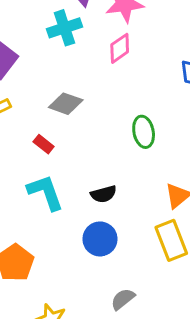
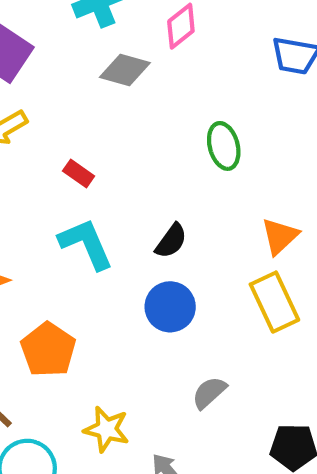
gray diamond: (66, 104) -> (125, 70), moved
black semicircle: (104, 194) -> (171, 241), turned -35

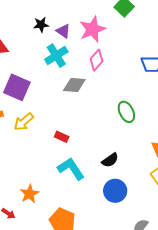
black semicircle: (171, 241) -> (110, 160), turned 30

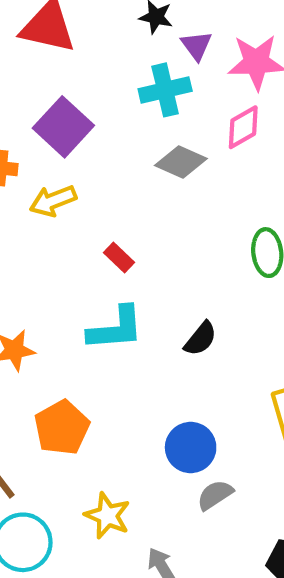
black semicircle: (110, 160) -> (201, 339), turned -36
cyan L-shape: (71, 169) -> (116, 328), turned 100
blue circle: (115, 191) -> (191, 447), moved

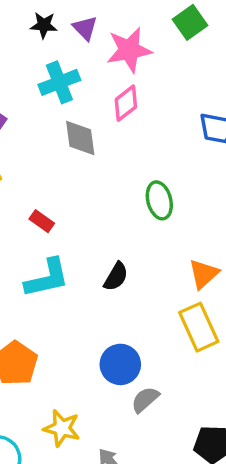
purple triangle: (196, 46) -> (85, 28), moved
gray diamond: (181, 162) -> (80, 138), turned 66

